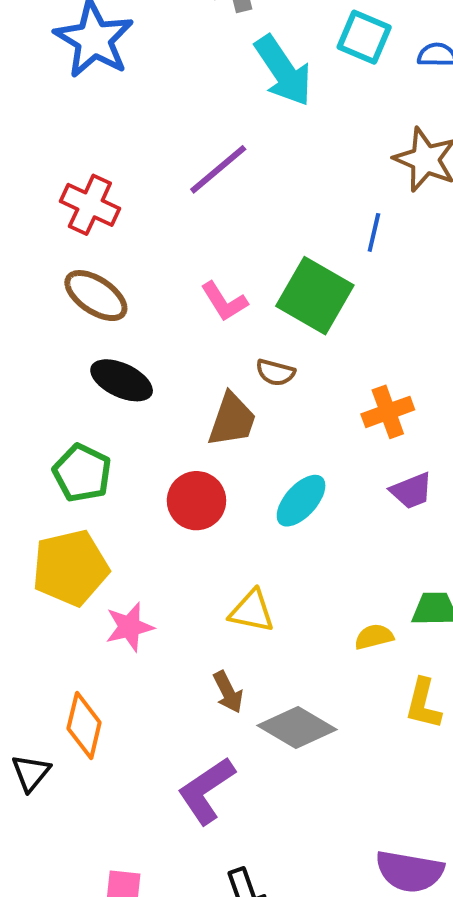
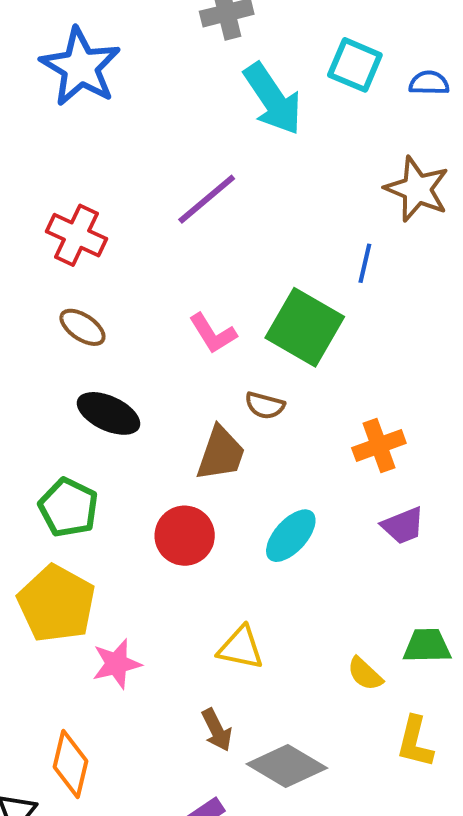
brown ellipse: (96, 296) -> (82, 327), size x0.7
yellow pentagon: (70, 568) -> (56, 604), turned -30
yellow semicircle: (374, 637) -> (365, 674), turned -123

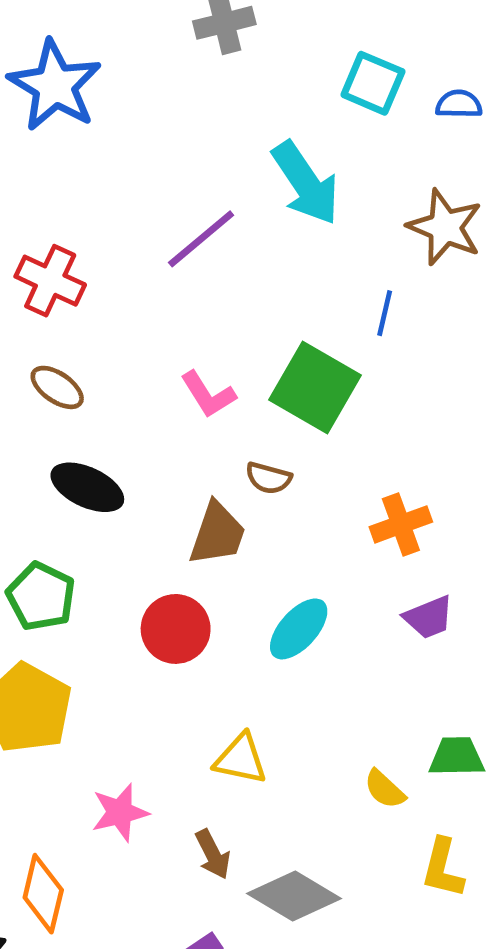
cyan arrow: (273, 99) -> (306, 183), moved
pink star: (117, 664) -> (120, 812), moved

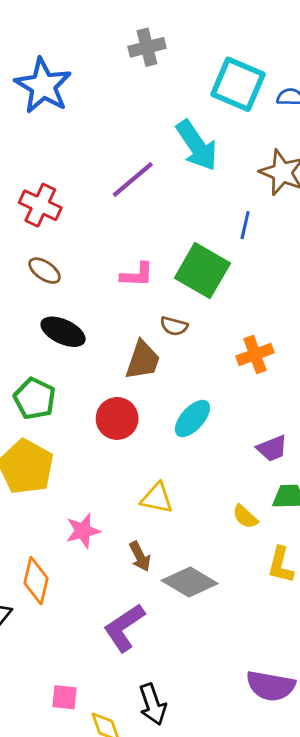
cyan square: (373, 83) -> (238, 84), size x1.4
pink L-shape: (208, 394) -> (137, 275), turned -56
purple trapezoid: (429, 617) -> (272, 448), moved

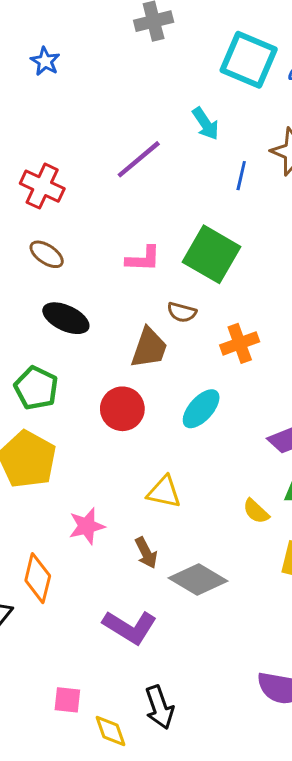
blue star: (43, 86) -> (45, 61), size x0.5
cyan arrow: (197, 145) -> (206, 124), size x0.6
blue line: (245, 225) -> (241, 176), moved
orange cross: (255, 354) -> (240, 343), moved
purple L-shape: (124, 628) -> (130, 627), turned -114

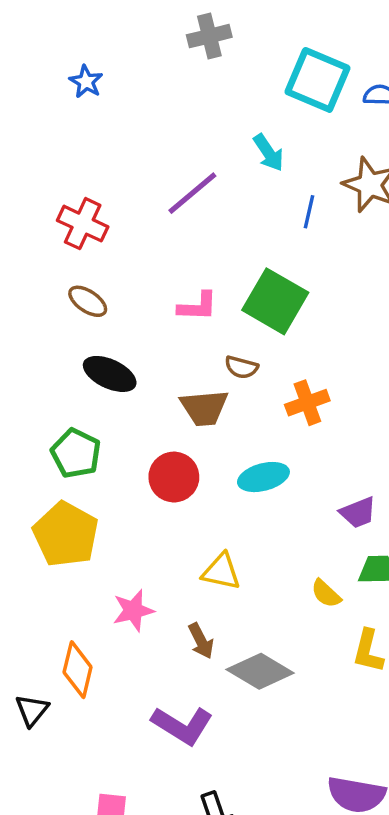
brown trapezoid: (149, 348) -> (204, 408), turned 66
cyan ellipse: (201, 409) -> (263, 477), turned 33

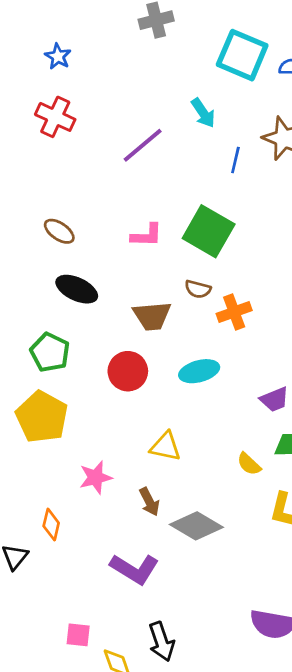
red cross: (83, 224) -> (55, 117), moved
brown semicircle: (241, 367) -> (198, 289), moved
orange diamond: (78, 670) -> (51, 525), size x0.7

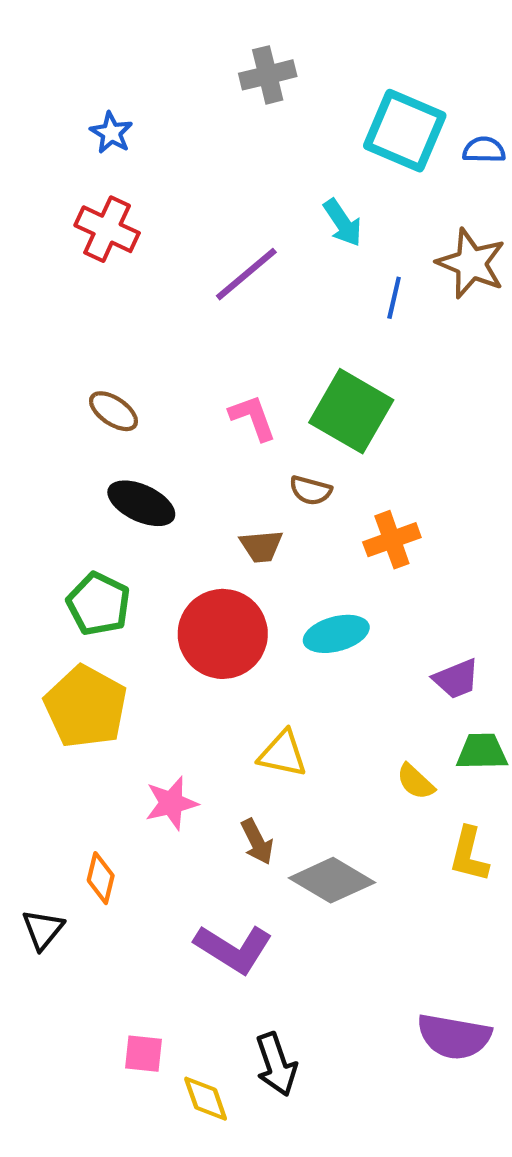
pink L-shape: (147, 235) -> (253, 418), turned -112
brown semicircle: (198, 289) -> (311, 490), moved
brown trapezoid: (152, 316) -> (261, 546), size x0.7
red circle: (128, 371) -> (223, 634), size x1.4

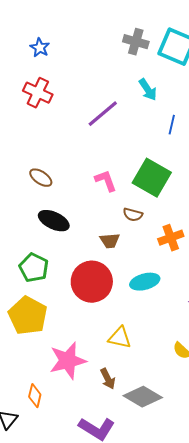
gray cross: (268, 75) -> (136, 42), moved, turned 30
pink star: (171, 803) -> (68, 361), size x1.5

